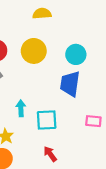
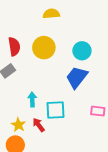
blue trapezoid: (70, 84) -> (77, 77), turned 30
red arrow: (50, 154) -> (39, 125), moved

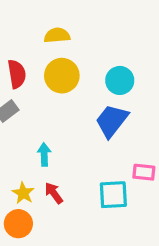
yellow semicircle: (51, 14) -> (57, 35), moved
cyan square: (56, 110) -> (113, 195), moved

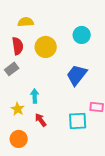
yellow semicircle: (57, 35) -> (26, 22), moved
cyan circle: (120, 80) -> (82, 35), moved
yellow star: (23, 193) -> (18, 109), moved

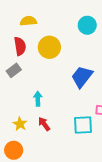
cyan circle: (82, 35) -> (87, 25), moved
yellow star: (18, 109) -> (20, 124), moved
orange circle: (19, 139) -> (14, 150), moved

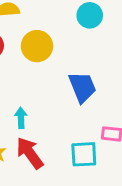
blue trapezoid: (82, 77) -> (82, 87), turned 120
red arrow: (44, 124) -> (30, 153), size x1.6

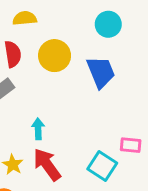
blue trapezoid: (82, 87) -> (101, 72), moved
cyan square: (84, 154) -> (102, 166), turned 36

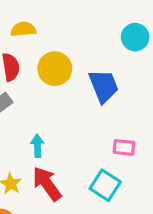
cyan circle: (108, 24) -> (135, 37), moved
pink rectangle: (131, 145) -> (124, 147), moved

